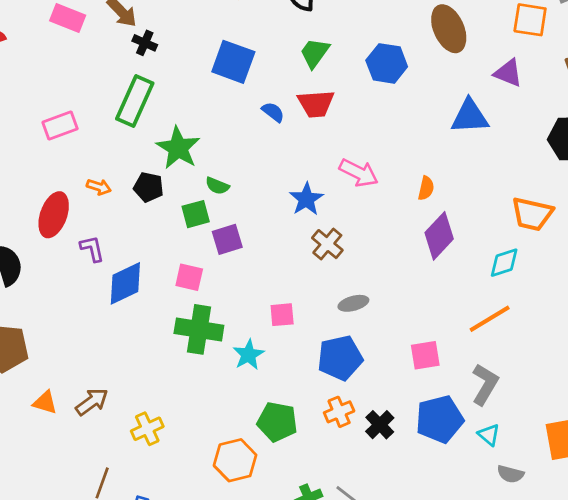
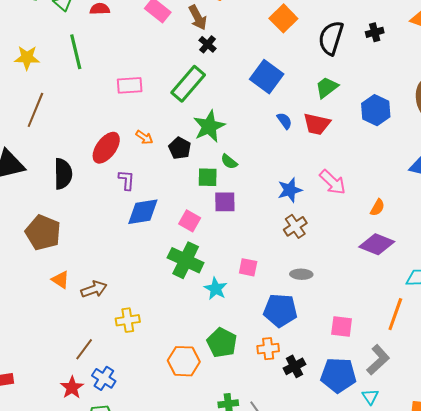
purple diamond: (439, 236) -> (377, 244), turned 52
orange line: (490, 319) -> (395, 314), turned -56
cyan star: (248, 355) -> (216, 289), turned -30

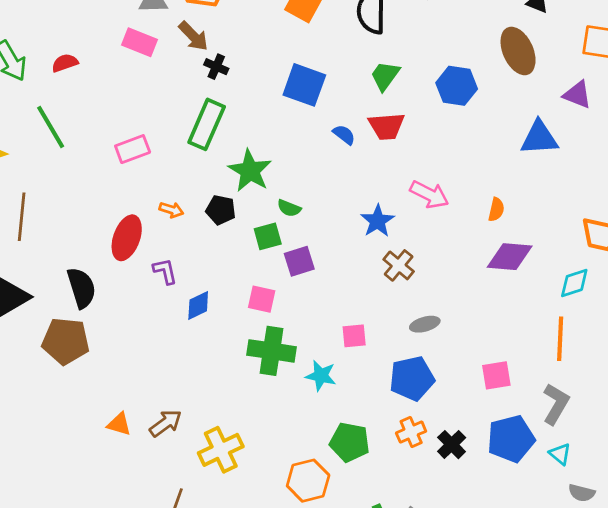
blue diamond: (143, 212) -> (198, 305), size x0.7
brown pentagon: (43, 233) -> (66, 341), moved
yellow cross: (128, 320) -> (221, 450), size x1.4

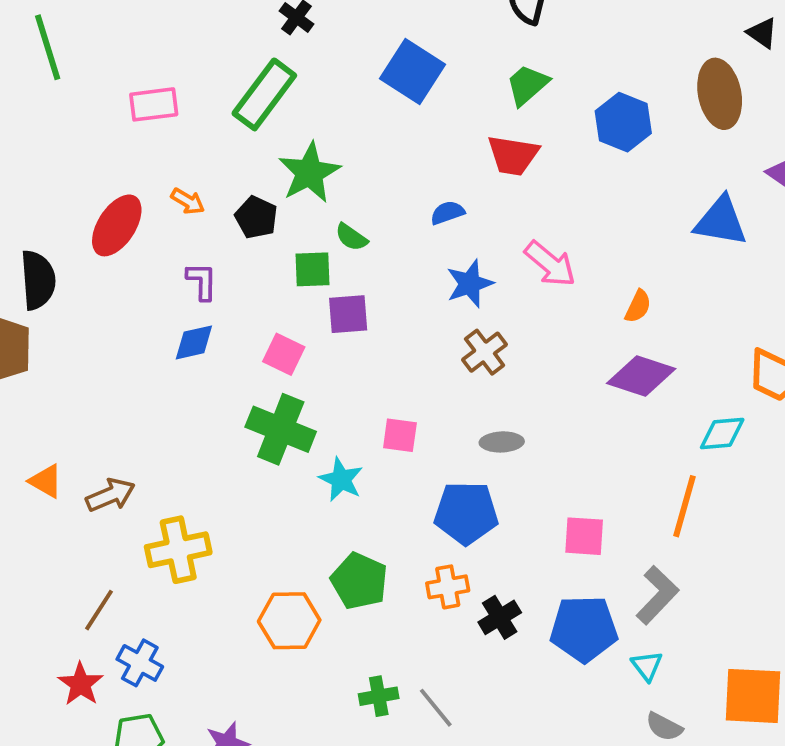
blue semicircle: (344, 135) -> (447, 213), moved, turned -70
purple L-shape: (165, 271) -> (202, 281), moved

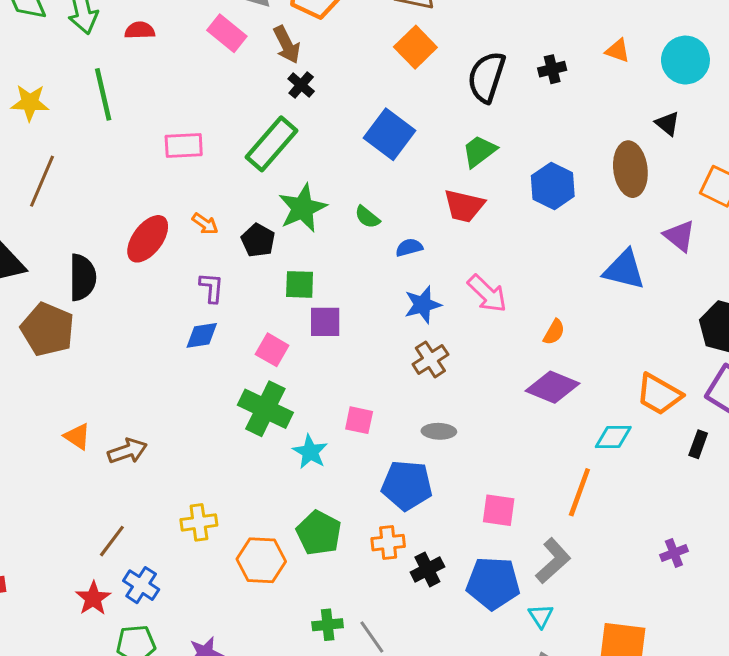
green semicircle: (351, 237) -> (367, 217), moved
yellow cross: (178, 550) -> (199, 522), moved, size x0.7

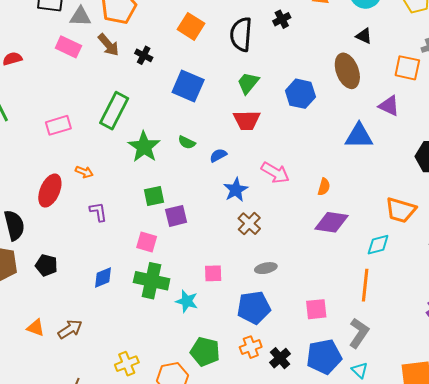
black cross: (301, 85) -> (144, 55), moved
black pentagon: (258, 240) -> (46, 265), moved
blue diamond: (202, 335) -> (103, 278), moved

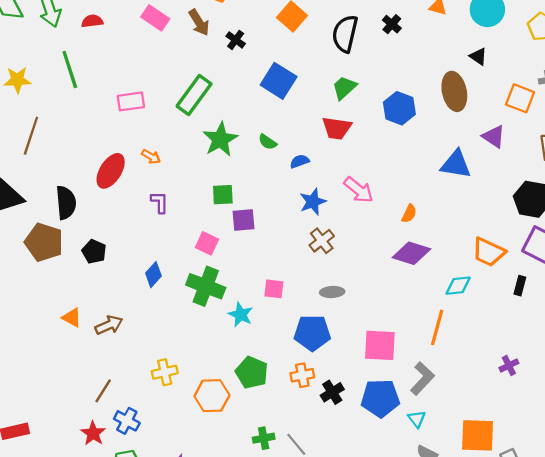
black cross: (282, 19) -> (392, 24), turned -30
blue diamond: (103, 278) -> (153, 275), turned -35
pink square: (316, 309) -> (380, 345), size x1.4

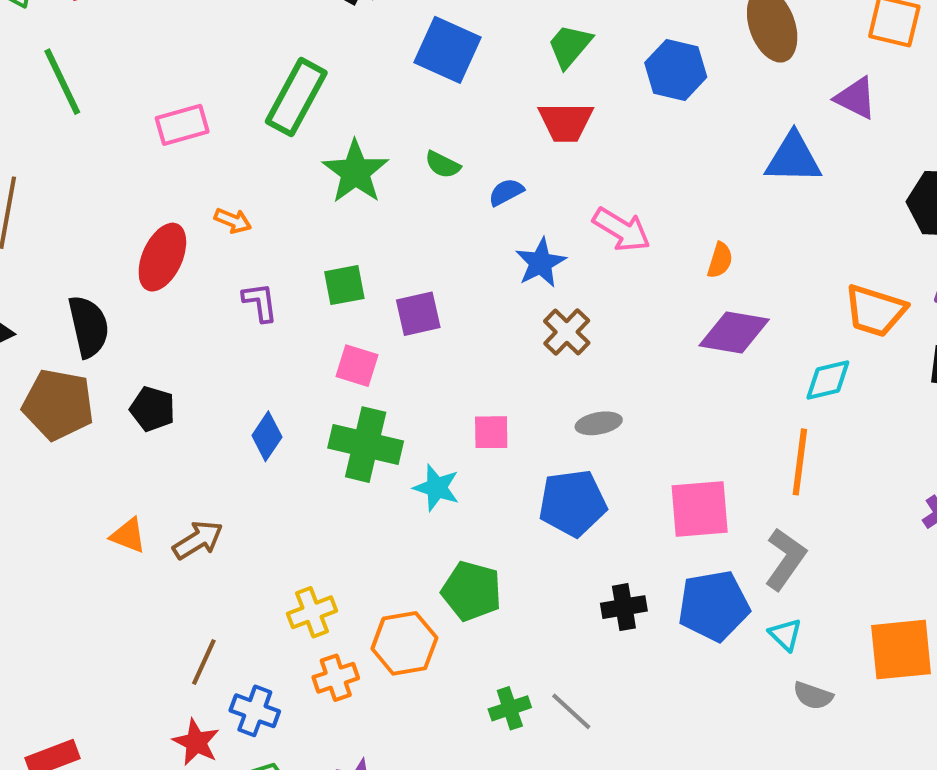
green square: (223, 195) -> (344, 285), moved
orange cross: (302, 375) -> (336, 678), moved
black cross: (332, 392) -> (624, 607), turned 30

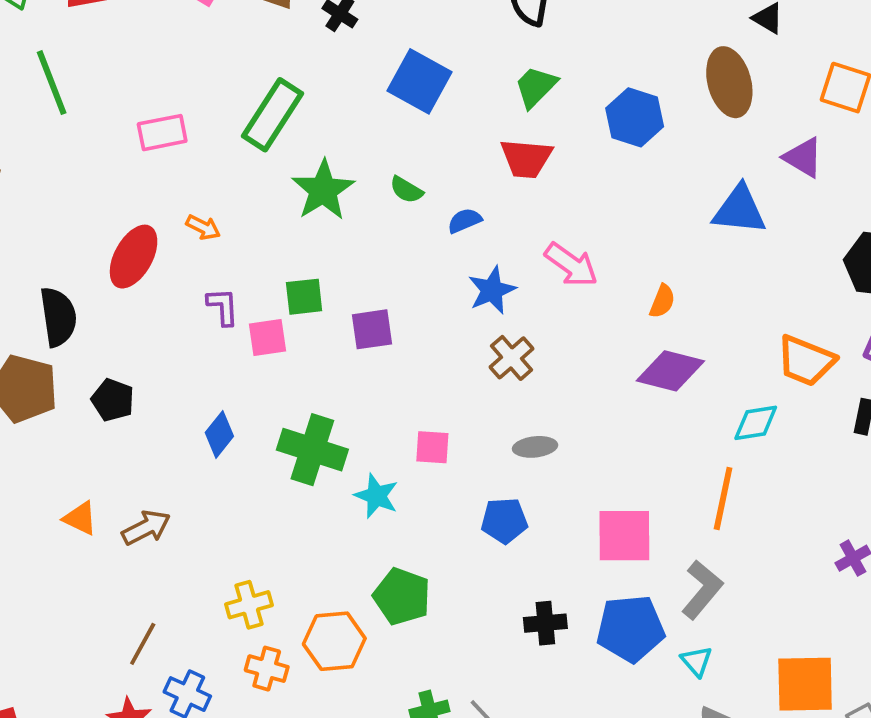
pink square: (357, 366) -> (267, 337), moved, turned -30
blue pentagon: (573, 503) -> (504, 521), size x0.7
orange cross: (336, 678) -> (267, 669), turned 30

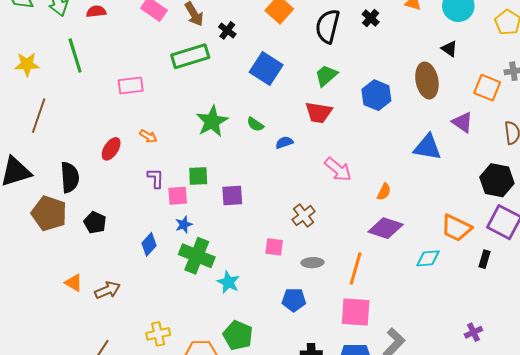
green rectangle: (272, 115) -> (190, 56), moved, turned 36
red ellipse: (134, 257) -> (111, 149), size x0.7
blue star: (492, 290) -> (184, 225), moved, size x0.7
pink square: (432, 447) -> (274, 247), moved
orange line: (723, 499) -> (356, 269), moved

